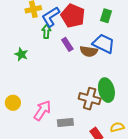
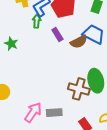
brown semicircle: (89, 51) -> (79, 42), turned -36
pink arrow: (42, 110) -> (33, 112), moved

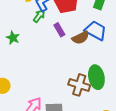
green arrow: (37, 21) -> (39, 16), turned 32

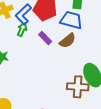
blue trapezoid: (96, 31) -> (71, 20), moved

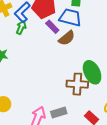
purple rectangle: (45, 38) -> (52, 27), moved

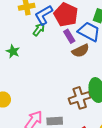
brown cross: (77, 84) -> (80, 98), turned -35

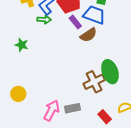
green arrow: (39, 29) -> (44, 20), turned 64

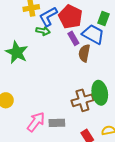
brown semicircle: (88, 35) -> (84, 53), turned 126
green star: (22, 45) -> (17, 52), size x1.6

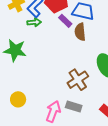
brown cross: (82, 100) -> (78, 80), moved
gray rectangle: (57, 123) -> (74, 107), turned 35

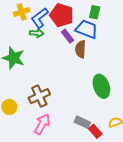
brown cross: (78, 80) -> (39, 96), moved
gray rectangle: (74, 107) -> (82, 122), moved

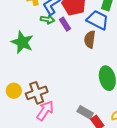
purple rectangle: (68, 36) -> (65, 24), moved
brown cross: (39, 96) -> (37, 93), moved

